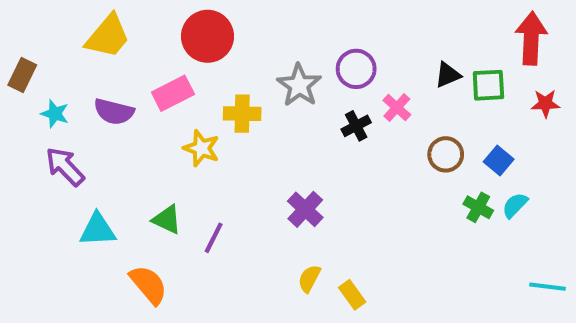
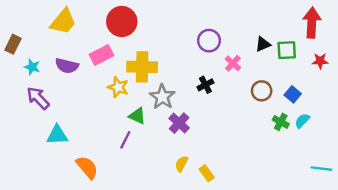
gray star: (299, 85) -> (162, 97), moved
yellow cross: (242, 114) -> (142, 67), size x1.4
black cross: (356, 126) -> (205, 85), moved
green triangle: (167, 220) -> (137, 116), moved

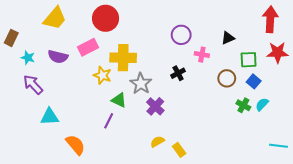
green square: (287, 50) -> (249, 60), moved
red star: (320, 61) -> (278, 52), size x1.5
pink cross: (233, 63) -> (202, 55), turned -32
yellow semicircle: (182, 164) -> (157, 142), turned 32

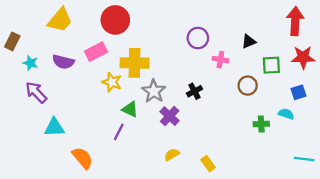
black cross: (178, 73) -> (194, 91), moved
blue square: (254, 81) -> (299, 92), moved, turned 32
cyan semicircle: (262, 104) -> (286, 114), turned 64
green cross: (243, 105) -> (261, 124), moved, turned -32
yellow rectangle: (179, 150) -> (208, 164), moved

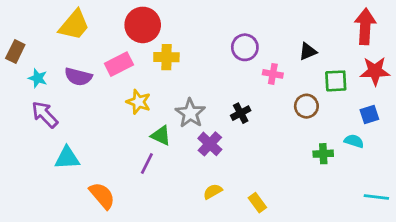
yellow cross: (135, 63) -> (166, 57), moved, size x0.7

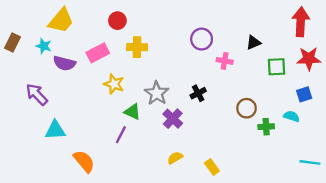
red circle: (143, 25) -> (117, 21), size x0.6
cyan star: (38, 78) -> (44, 46), moved
brown circle: (306, 106) -> (247, 108), moved

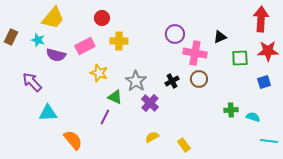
pink cross: (225, 61) -> (195, 53), size x1.6
brown circle: (247, 108) -> (199, 79), moved
cyan semicircle: (291, 116) -> (253, 117), moved

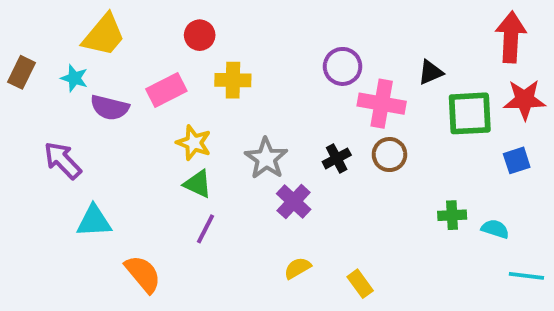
green square: (240, 58) -> (470, 113), size x1.4
green triangle: (115, 97) -> (198, 184), moved

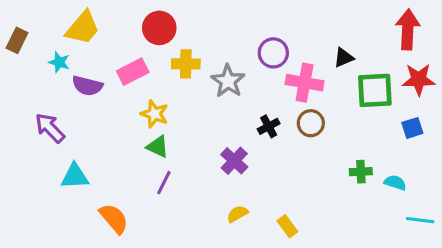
red circle: (200, 35) -> (159, 28), size x1.4
brown rectangle: (22, 72) -> (17, 40), moved
gray star: (266, 158) -> (228, 81), moved

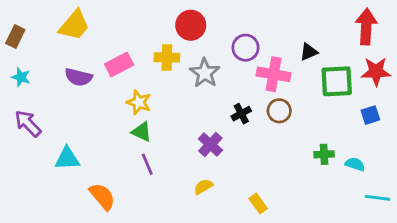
red circle: (159, 28) -> (191, 25), moved
cyan star: (59, 62) -> (21, 77), moved
purple arrow: (50, 128) -> (28, 123), moved
purple line: (164, 183) -> (147, 164), turned -50
yellow semicircle: (237, 214) -> (203, 187), moved

